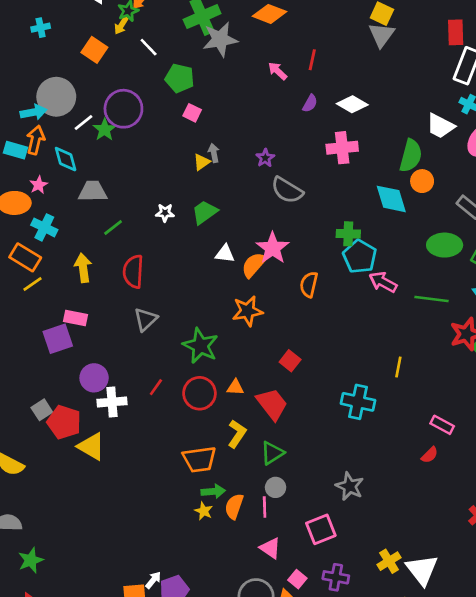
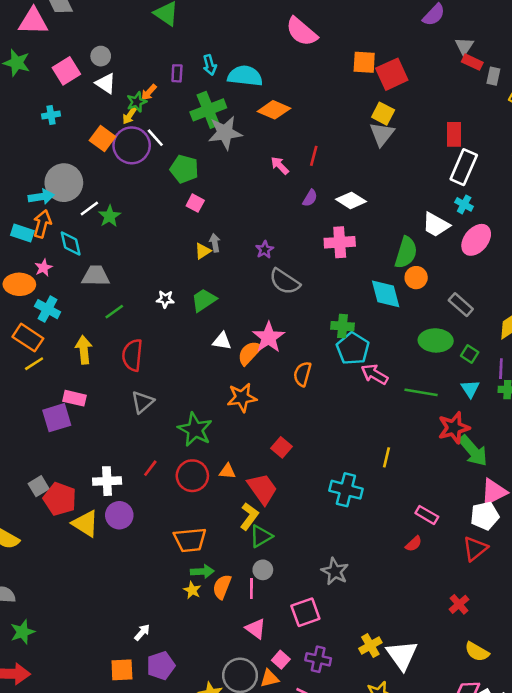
purple circle: (123, 109) -> (132, 145), moved
purple circle: (94, 378) -> (119, 515), moved
yellow L-shape: (237, 434) -> (249, 516), moved
white arrow: (153, 580) -> (142, 632), moved

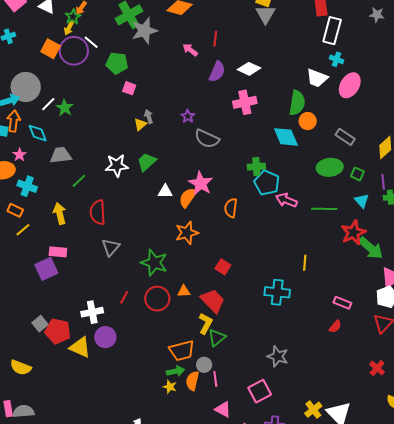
purple semicircle: (310, 198) -> (217, 72), size x1.5
white star: (165, 299) -> (117, 166), size x1.6
orange rectangle: (28, 338) -> (15, 210), size x0.7
orange trapezoid: (190, 540) -> (182, 351), moved
gray circle: (263, 570) -> (204, 365), moved

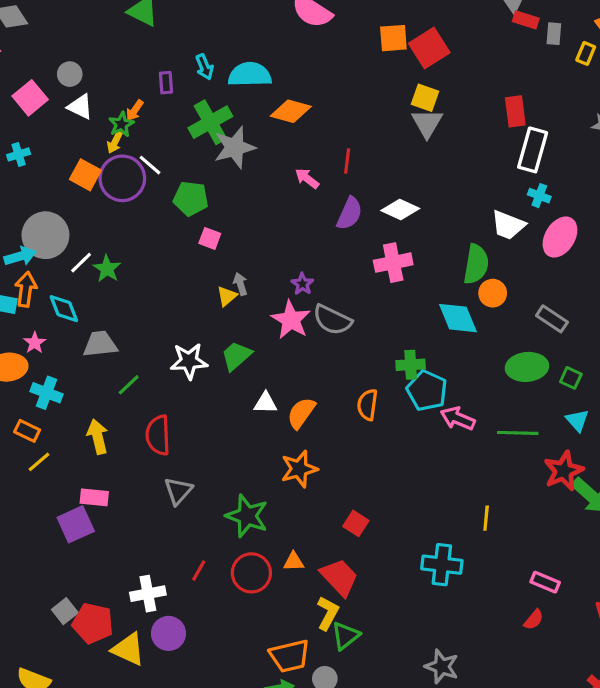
pink star: (201, 183) -> (291, 320), moved
orange semicircle: (231, 208) -> (367, 405), moved

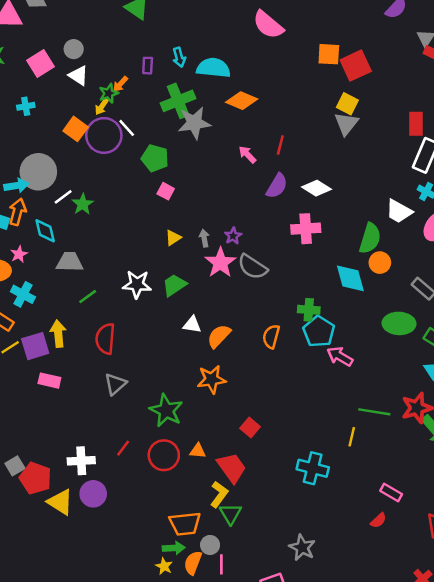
gray arrow: (240, 284) -> (204, 238), moved
green line: (518, 433) -> (374, 412), moved
purple square: (76, 524) -> (35, 346), moved
green triangle: (345, 636) -> (230, 514), turned -30

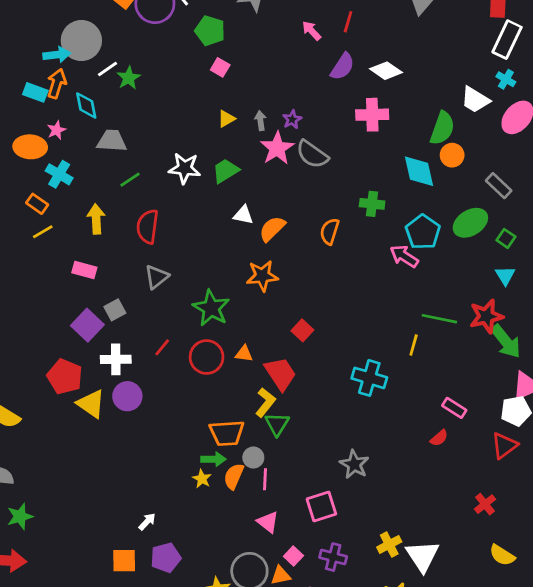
green ellipse: (399, 323) -> (470, 223), turned -36
cyan pentagon: (319, 332) -> (423, 232), moved
purple square: (35, 346) -> (87, 325), moved, turned -32
gray square: (15, 466) -> (115, 310), moved

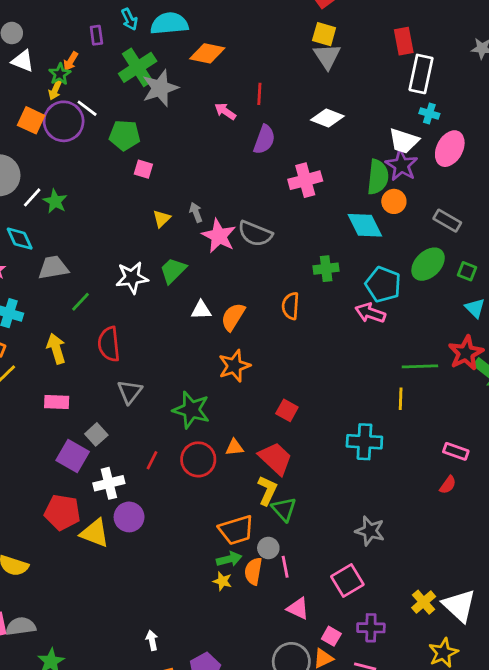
white diamond: (386, 71) -> (327, 118), moved
purple star: (292, 119) -> (401, 165), moved, size x1.6
white arrow: (147, 522) -> (152, 640), moved, turned -42

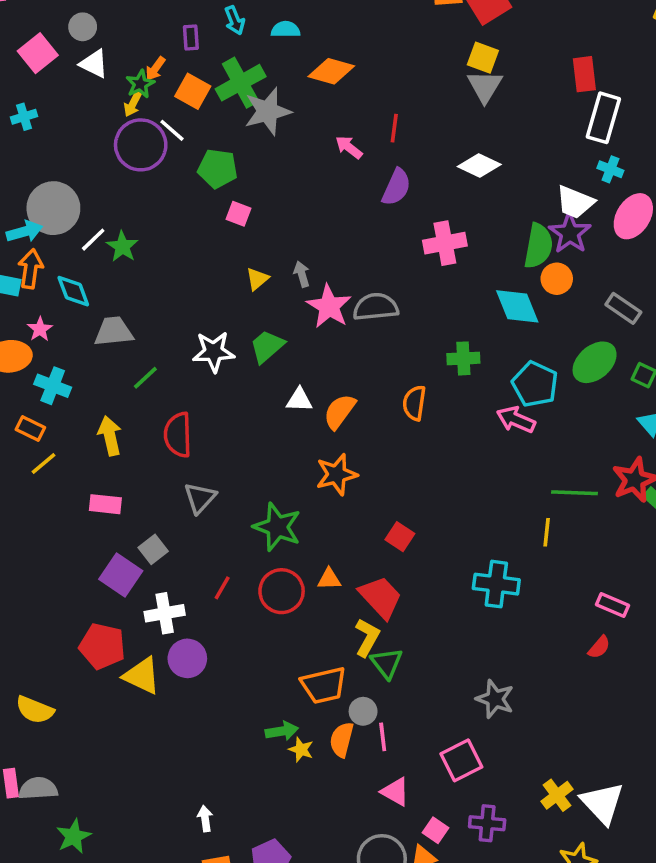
cyan semicircle: (169, 24) -> (285, 29), size x0.6
orange square: (31, 120) -> (193, 91), moved
gray semicircle: (255, 234) -> (376, 307), turned 148
green arrow: (229, 559) -> (282, 731), moved

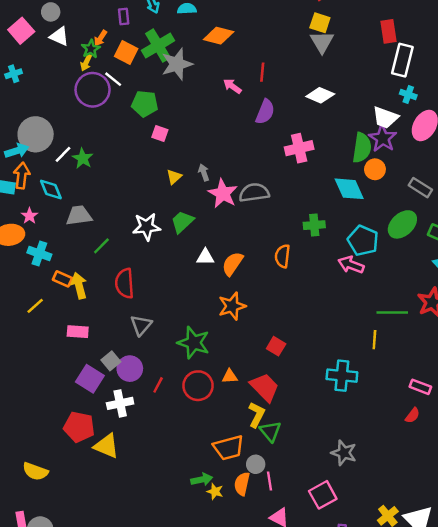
orange rectangle: (30, 428) -> (63, 279), moved
purple circle: (187, 658) -> (130, 369), moved

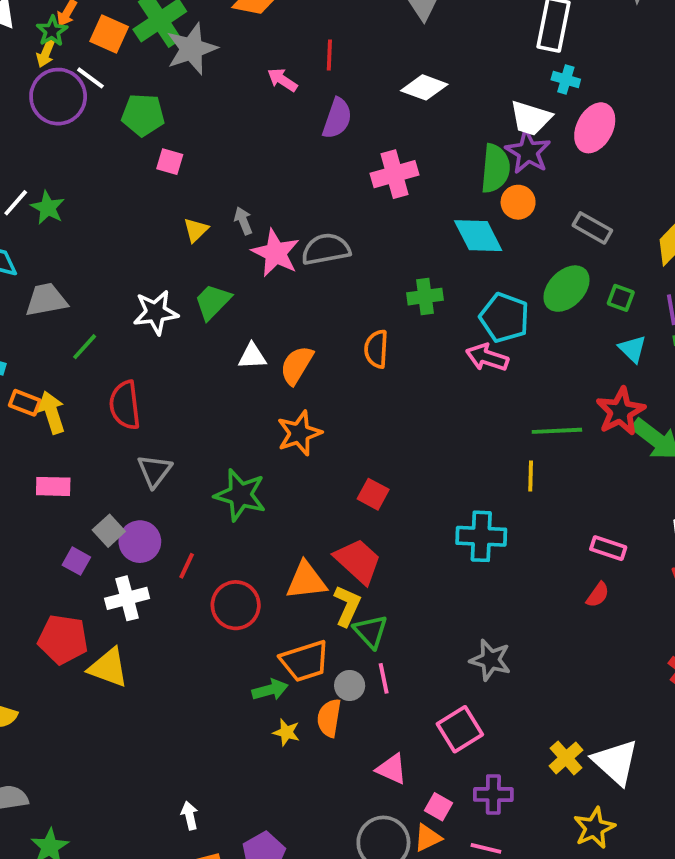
orange triangle: (230, 376) -> (306, 581), moved, size x1.6
purple square: (90, 379) -> (76, 561), size x0.6
red circle: (198, 386) -> (236, 605), moved
green arrow: (202, 480) -> (270, 690), moved
pink line: (269, 481) -> (384, 678), moved

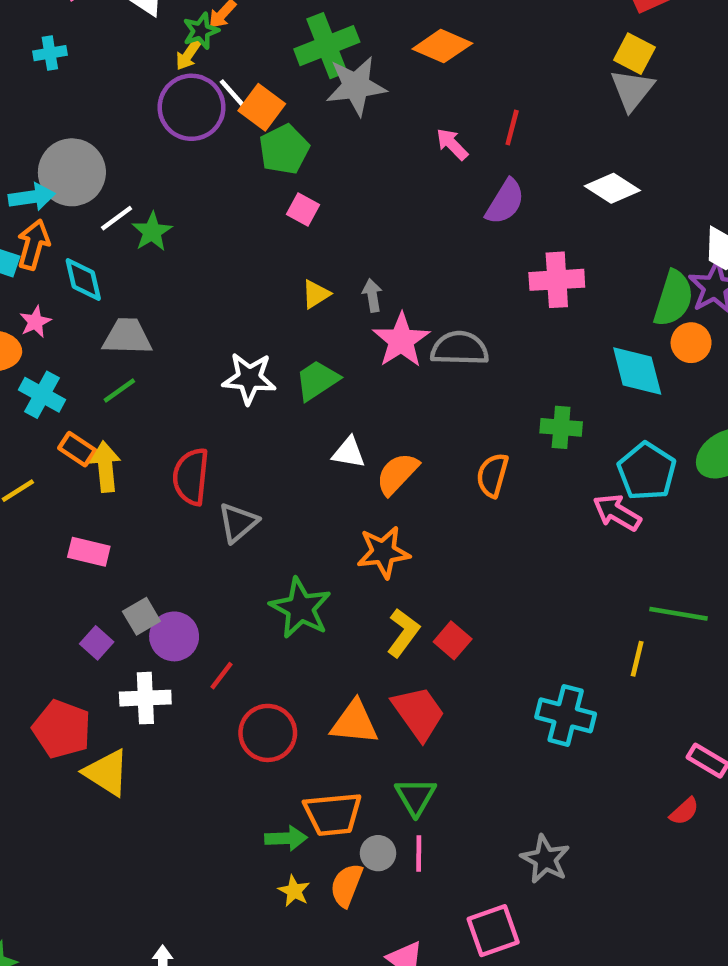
orange square: (109, 34) -> (262, 107), moved
green pentagon: (143, 115) -> (284, 149), turned 30
green line: (85, 347) -> (119, 391), moved
gray triangle: (154, 471) -> (238, 523), moved
yellow L-shape: (347, 606) -> (403, 633), moved

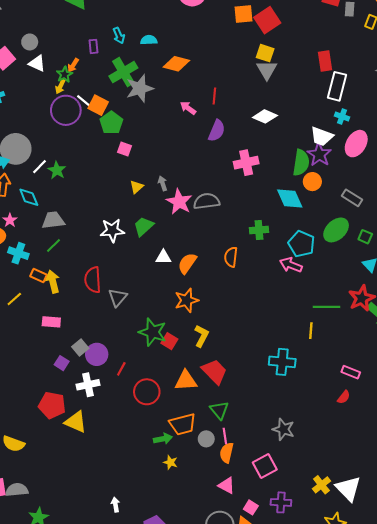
red square: (453, 640) -> (169, 341), moved
orange semicircle: (347, 885) -> (227, 453), moved

